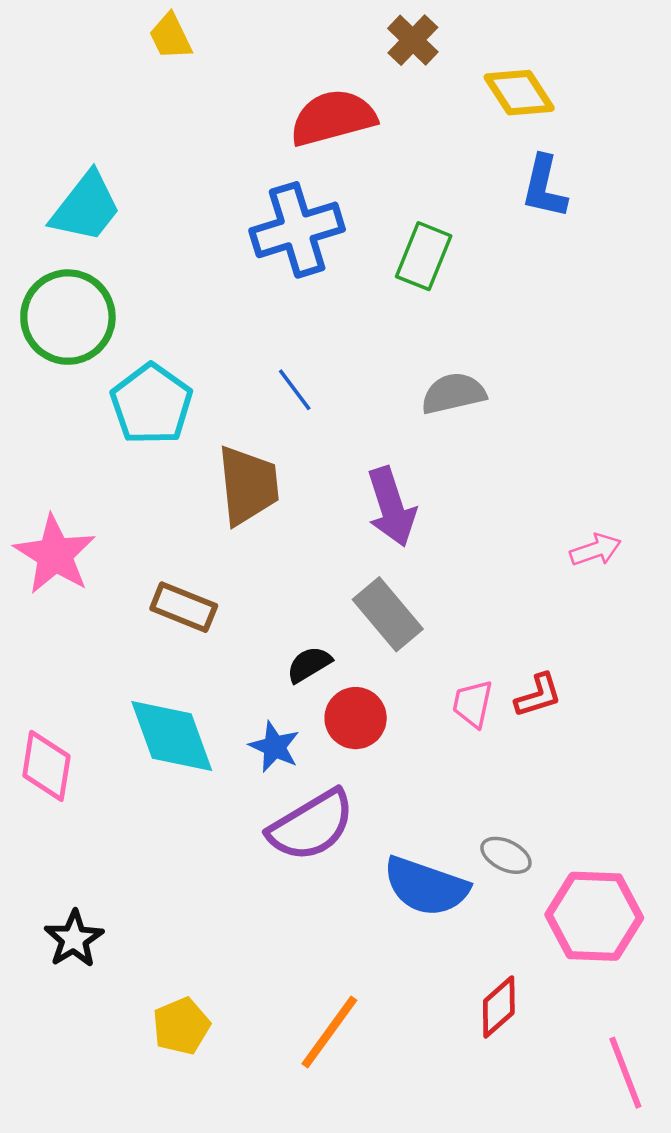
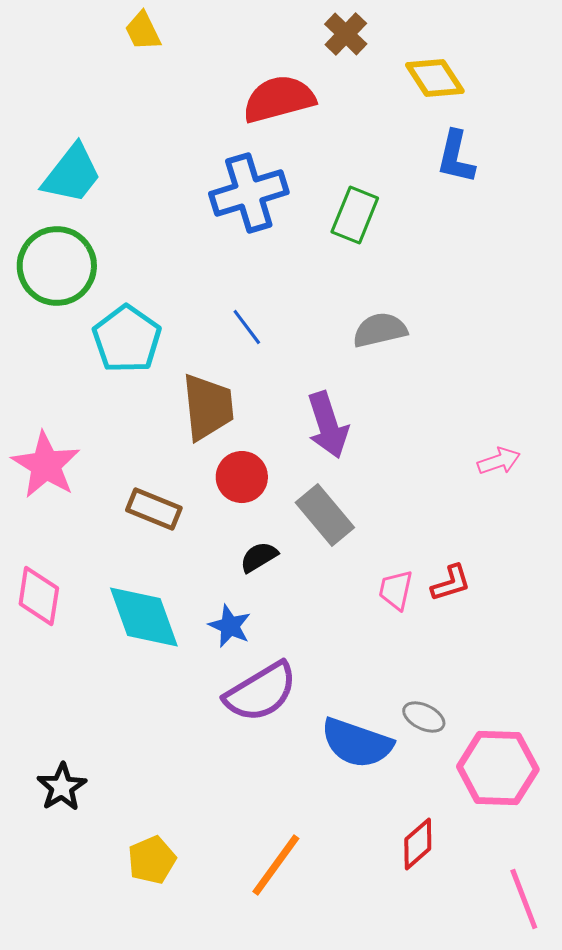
red circle: (356, 718) -> (242, 477), moved
pink diamond: (46, 766) -> (39, 596), moved

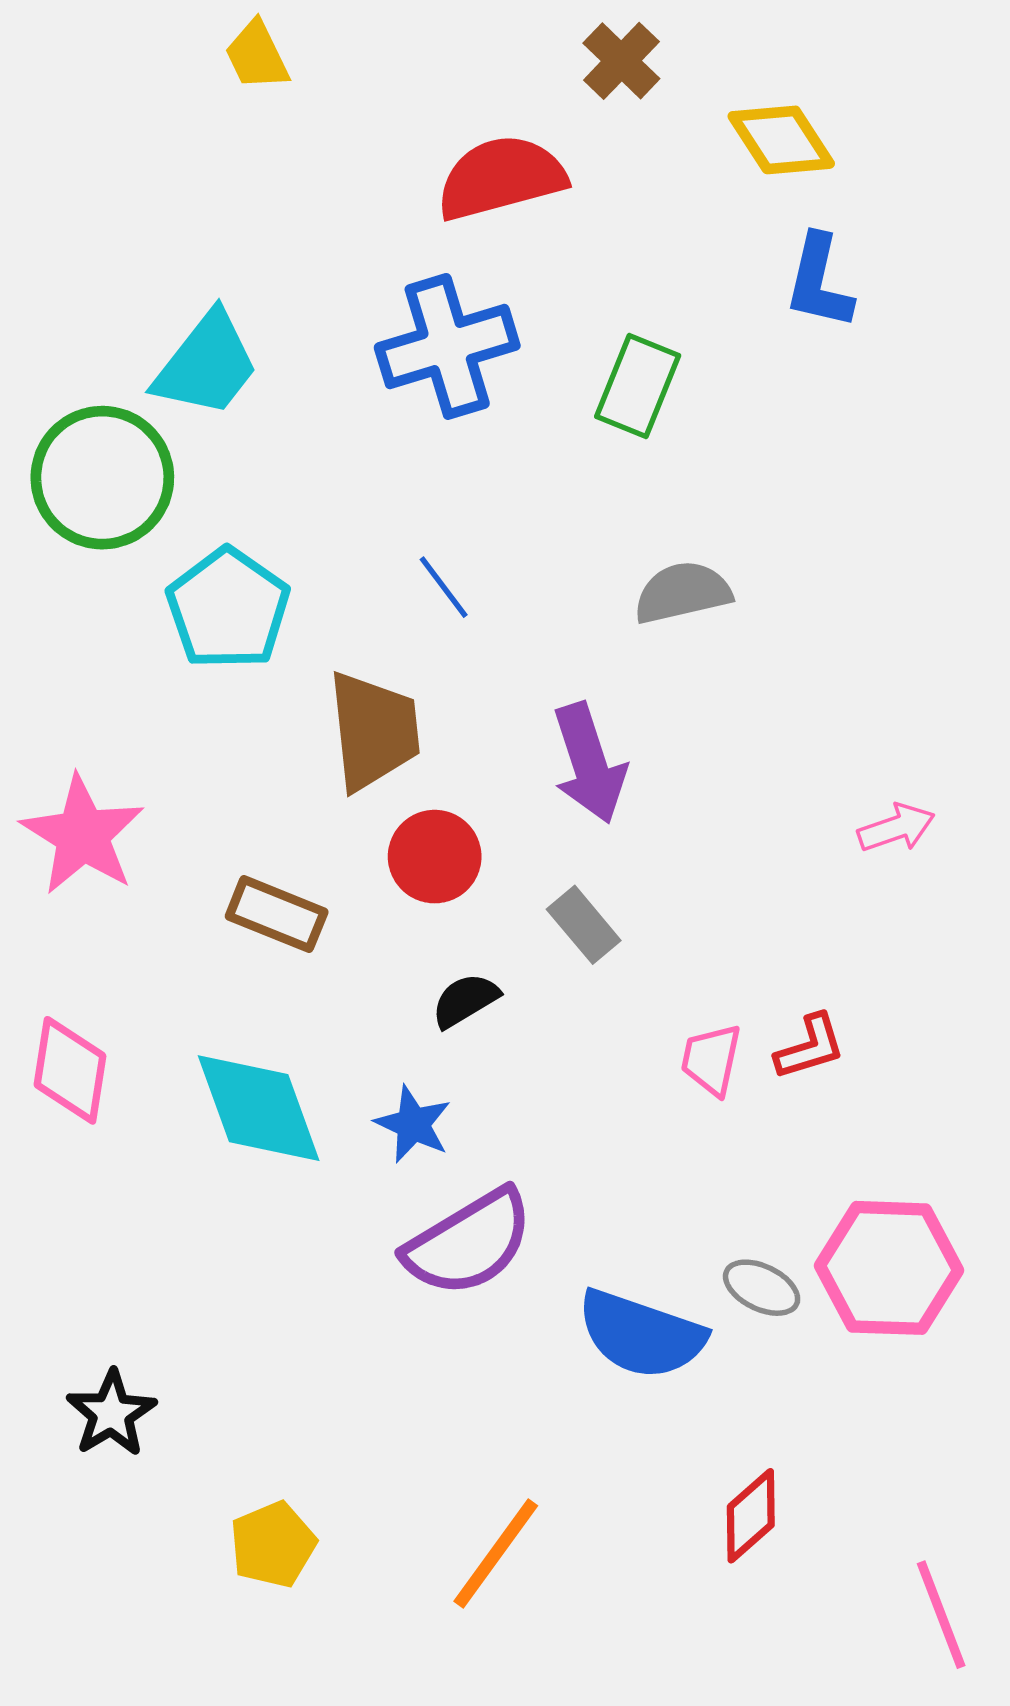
cyan trapezoid: (72, 174) -> (207, 364), moved
gray rectangle: (325, 515) -> (584, 925), size x0.7
pink hexagon: (498, 768) -> (889, 1268), moved

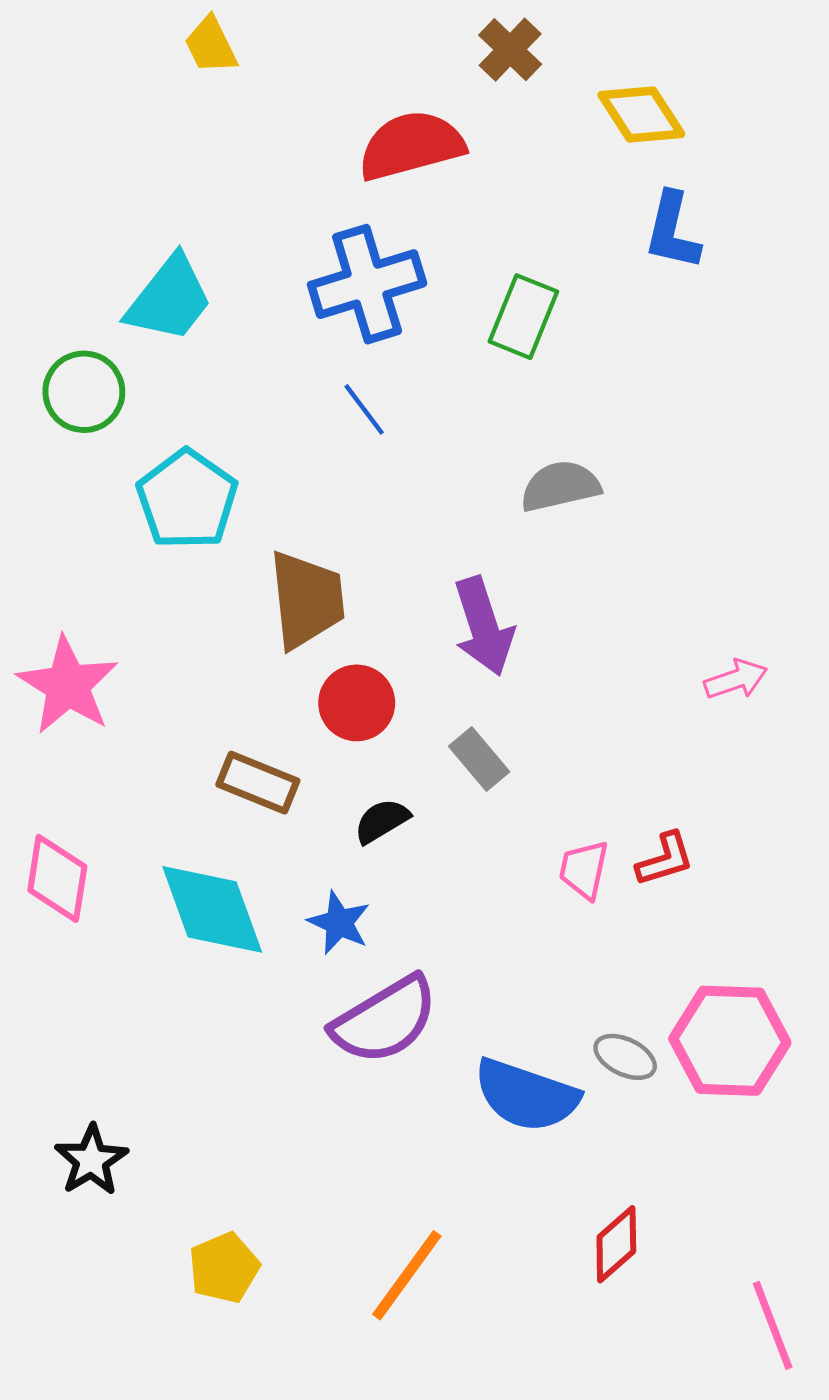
green circle: (102, 478) -> (84, 392), size x0.7
blue line: (444, 587) -> (364, 409), moved
brown rectangle: (277, 914) -> (258, 783), moved

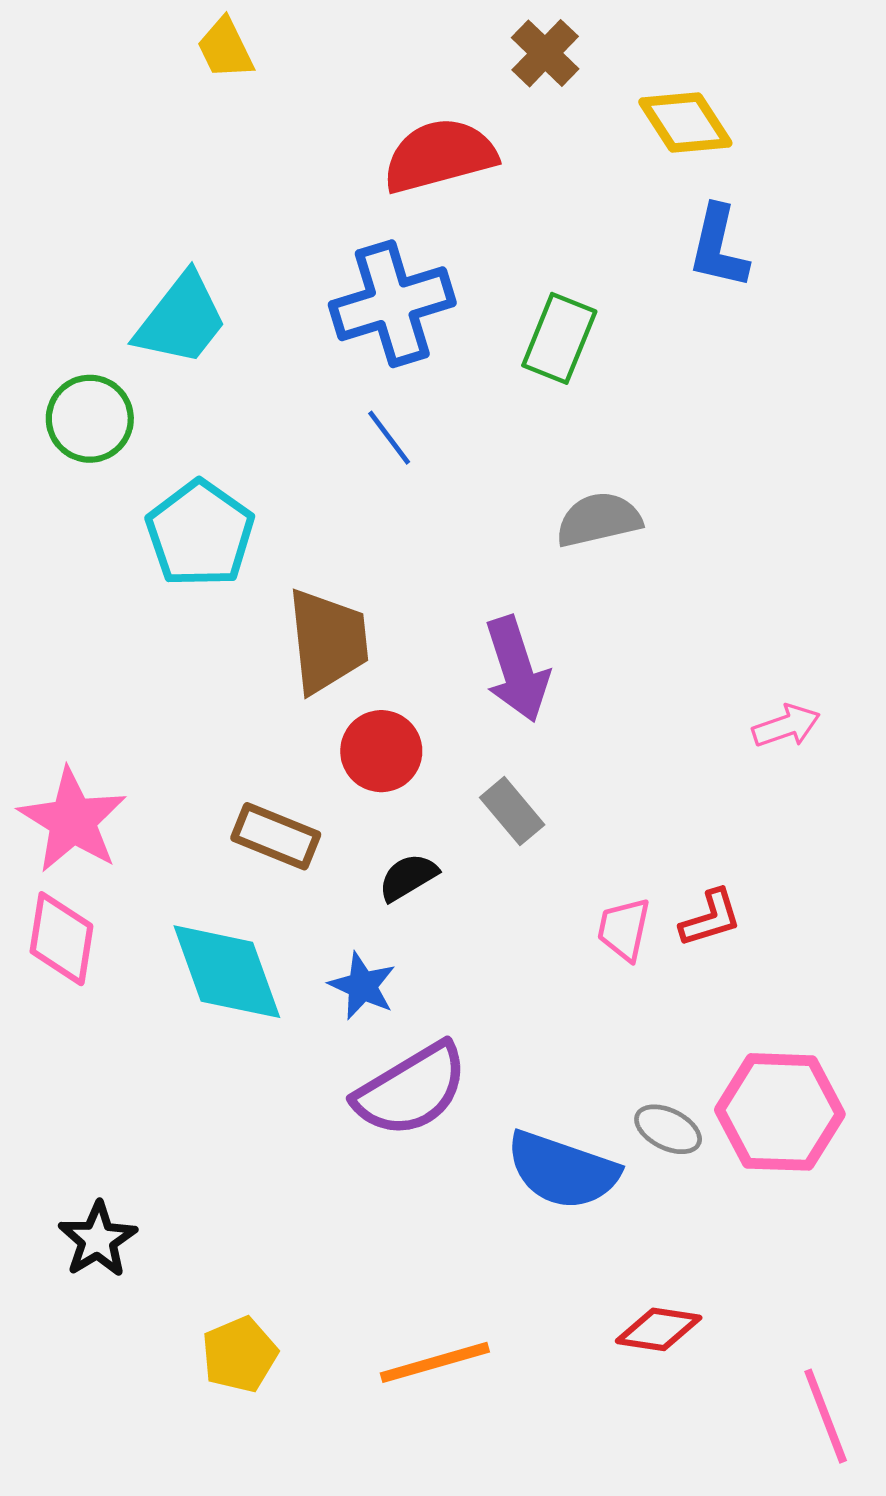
pink star: (68, 685) -> (72, 820), moved
red diamond: (616, 1244) -> (659, 1329), turned 50
orange line: (407, 1275) -> (435, 1362), turned 38

